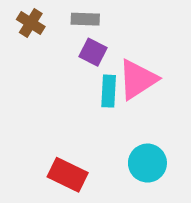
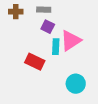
brown cross: (31, 23) -> (16, 12), turned -32
red rectangle: (68, 175) -> (35, 62), moved

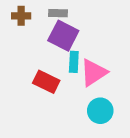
purple square: (48, 27) -> (63, 36), size x1.6
pink triangle: (71, 41) -> (94, 72), moved

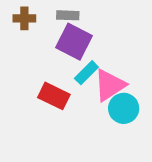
cyan rectangle: (74, 62) -> (86, 73), turned 42
cyan circle: (100, 111) -> (124, 108), moved

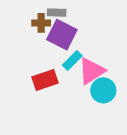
brown cross: (24, 18) -> (41, 23), moved
red rectangle: (54, 96) -> (45, 80), turned -45

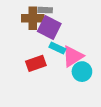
brown cross: (41, 23) -> (33, 18), size x1.5
cyan rectangle: (72, 61) -> (57, 48), turned 70

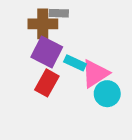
purple square: (49, 28) -> (47, 52), moved
red rectangle: (36, 63) -> (47, 83), turned -42

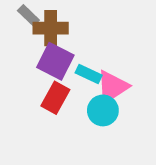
gray rectangle: (59, 13) -> (28, 15), moved, turned 42
cyan circle: (107, 94) -> (103, 110), moved

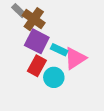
brown cross: (51, 28) -> (34, 19), turned 35
cyan circle: (103, 110) -> (54, 77), moved

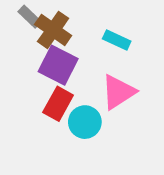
cyan rectangle: (59, 50) -> (117, 40), moved

